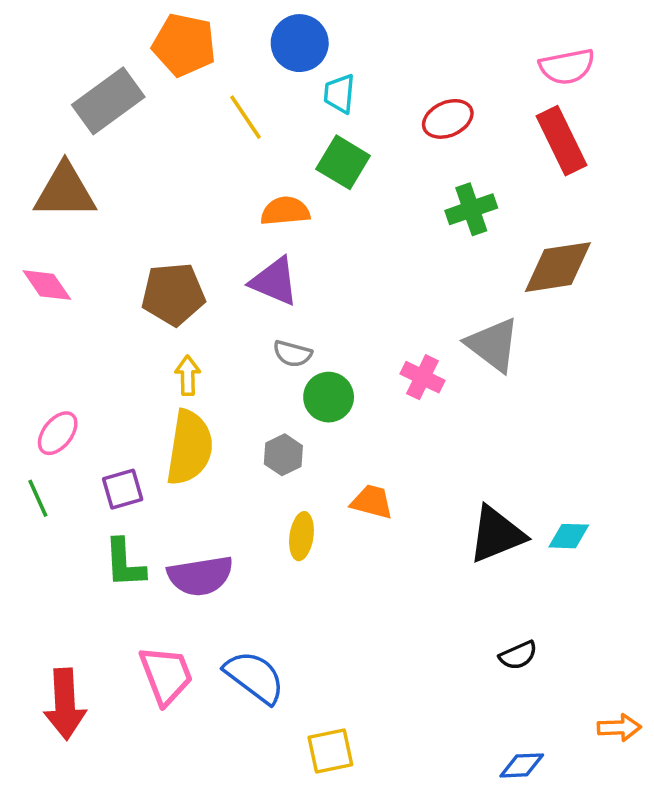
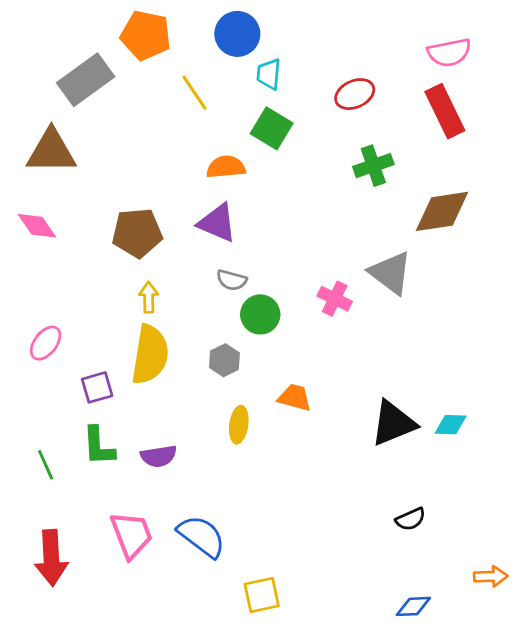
green line: (38, 498) -> (46, 465), moved
purple semicircle: (200, 576) -> (159, 456), size x0.7

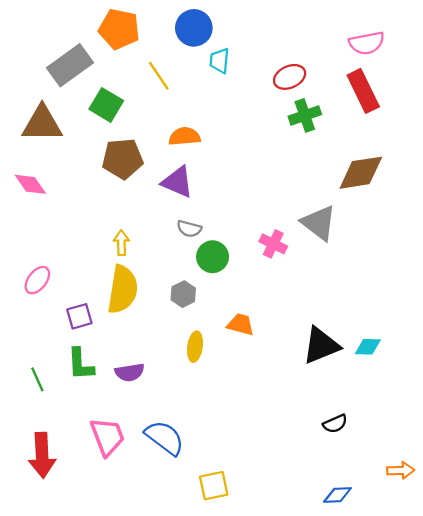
green square: (272, 128) -> (106, 105), moved
green cross: (373, 166) -> (305, 115), moved
brown pentagon: (137, 233) -> (123, 159), moved

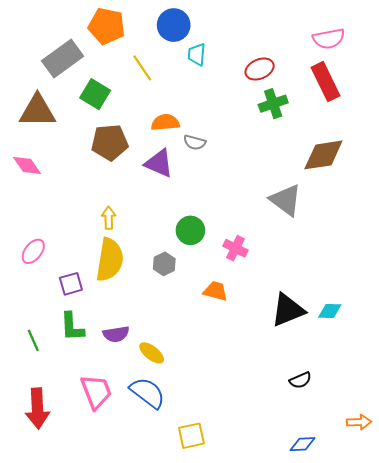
gray semicircle: (189, 229) -> (195, 142), moved
pink cross: (273, 244) -> (235, 248), moved
yellow ellipse: (195, 347) -> (152, 353), moved, turned -60

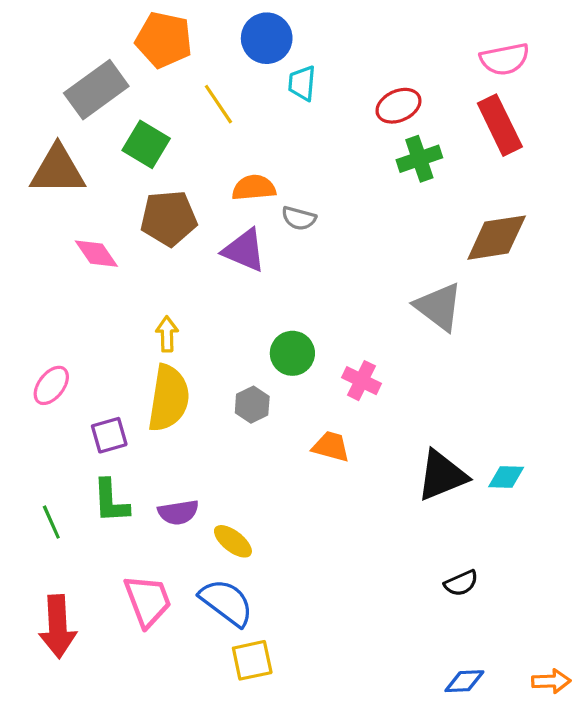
pink diamond: (27, 165) -> (96, 254), moved
orange arrow: (359, 422) -> (551, 681), moved
yellow square: (191, 436) -> (252, 660), moved

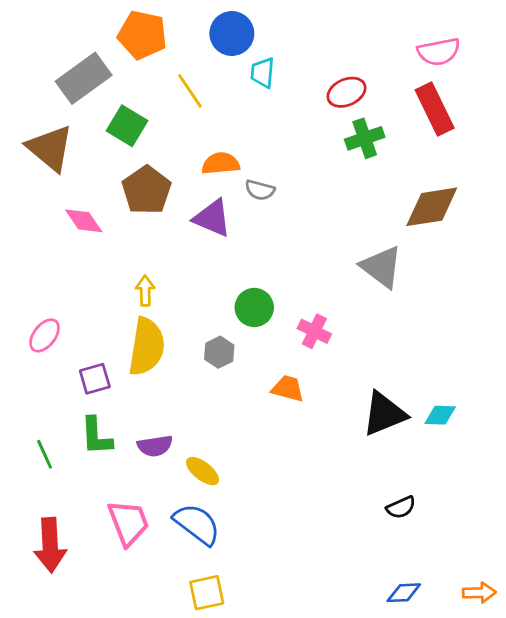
brown triangle: (58, 170) -> (50, 148), turned 40
brown pentagon: (169, 218) -> (147, 190), turned -30
yellow square: (252, 660) -> (207, 593), moved

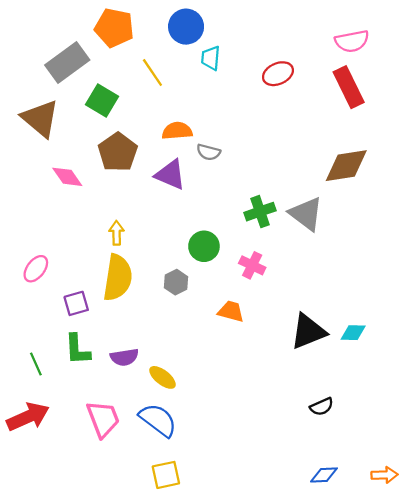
green cross: (365, 138) -> (260, 212), moved
red arrow: (50, 545) -> (28, 417), moved, turned -111

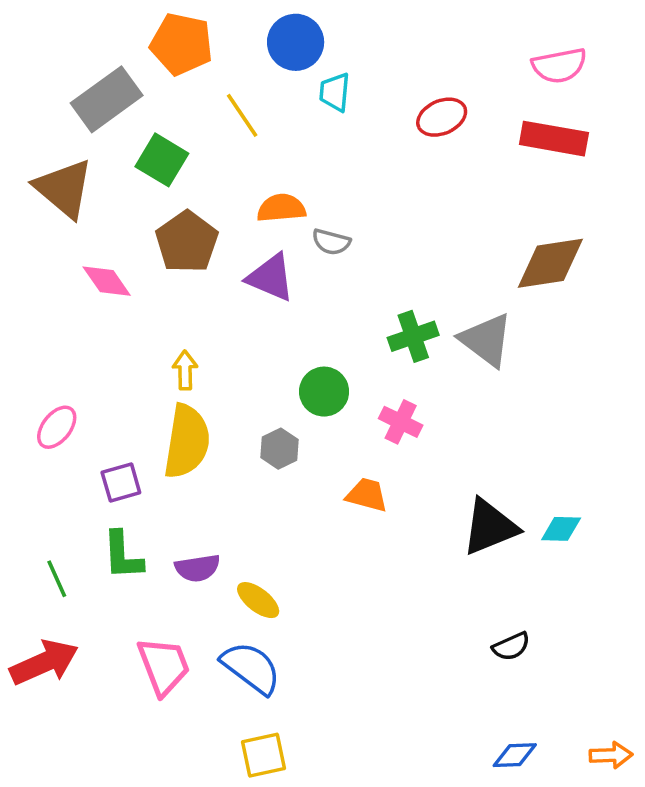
red rectangle: (349, 87) -> (554, 139), turned -54

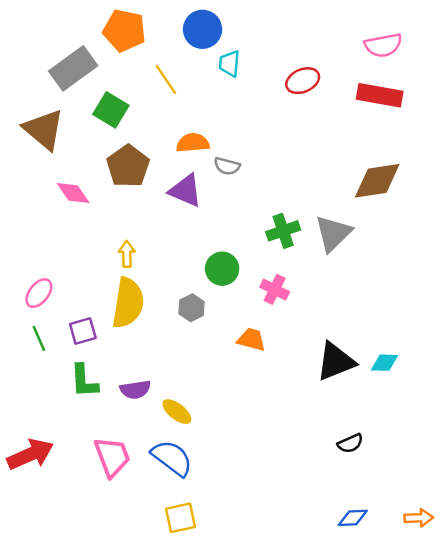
gray triangle: (486, 340) -> (333, 233), turned 39
green line: (57, 579) -> (39, 338), moved

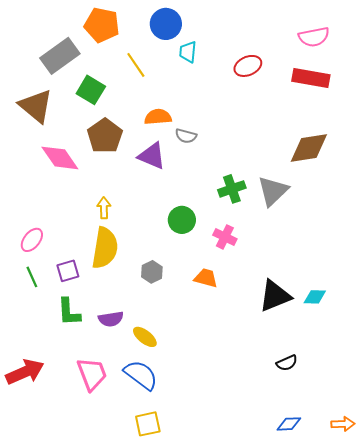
pink diamond: (73, 193) -> (60, 158), size x1.4
gray hexagon: (192, 308) -> (152, 272), moved

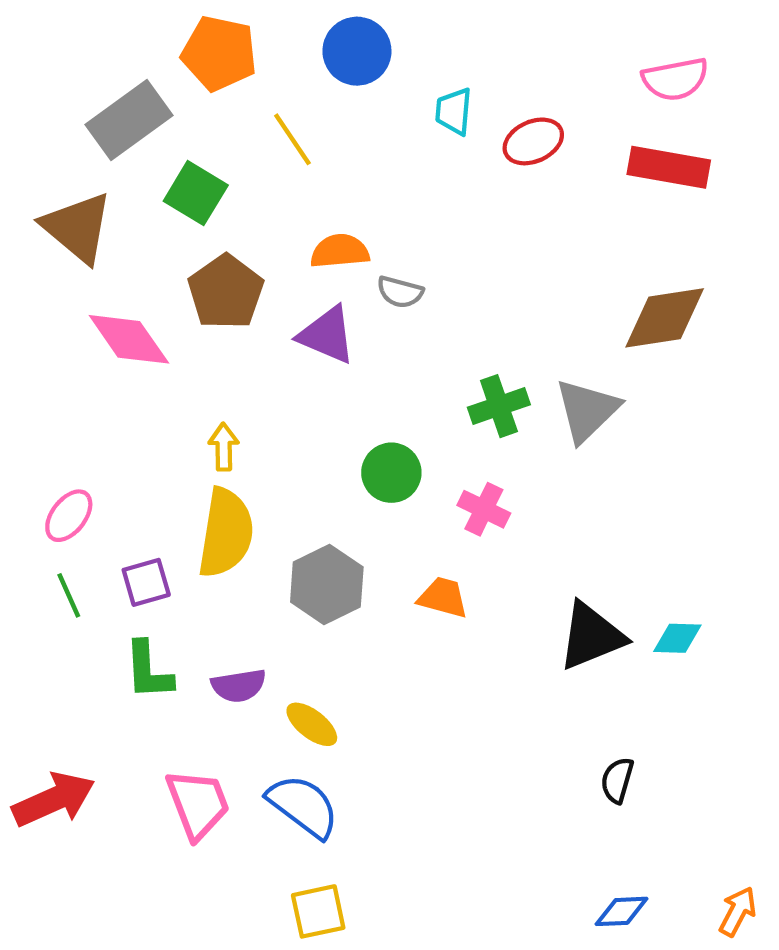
cyan trapezoid: (188, 52) -> (454, 111), moved
gray hexagon: (152, 272) -> (327, 585), size x1.6
black semicircle: (287, 363) -> (617, 780), turned 130
orange arrow: (343, 424) -> (738, 911), turned -60

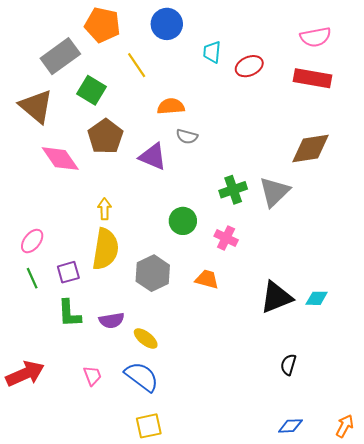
orange semicircle: (340, 251) -> (171, 106), moved
pink trapezoid: (198, 804) -> (92, 376), size x0.6

